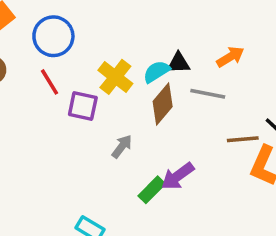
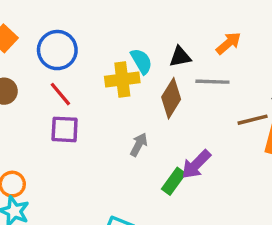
cyan semicircle: (157, 72) -> (141, 61), moved, turned 100
yellow cross: (115, 77) -> (122, 80), turned -36
purple square: (83, 106) -> (65, 129), moved

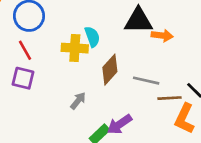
orange arrow: (228, 43) -> (162, 35), turned 36
black triangle: (180, 57) -> (138, 21), moved, size x1.6
gray line: (212, 82) -> (146, 81), moved

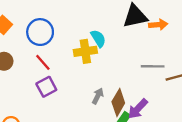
brown diamond: (110, 70) -> (118, 102), moved
purple square: (23, 78) -> (46, 87), turned -30

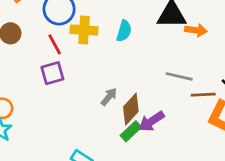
cyan semicircle: (98, 38) -> (124, 31), turned 36
yellow cross: (85, 51) -> (84, 30), moved

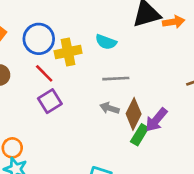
cyan semicircle: (124, 31) -> (106, 42), turned 110
gray line: (179, 76) -> (116, 79), moved
gray arrow: (109, 97) -> (109, 108), turned -96

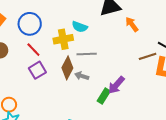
orange arrow: (174, 22) -> (132, 24), moved, turned -119
yellow cross: (68, 52) -> (63, 39), moved
brown diamond: (134, 114) -> (67, 68), moved

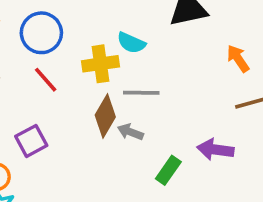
orange arrow: (132, 24) -> (238, 59), moved
purple square: (37, 70) -> (31, 141), moved
purple arrow: (116, 85) -> (215, 150), moved, turned 54

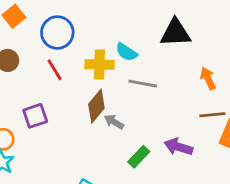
gray line: (141, 93) -> (143, 84), moved

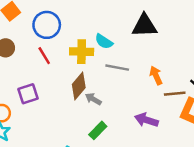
orange arrow: (208, 78) -> (156, 75), moved
green rectangle: (139, 157) -> (98, 130), moved

